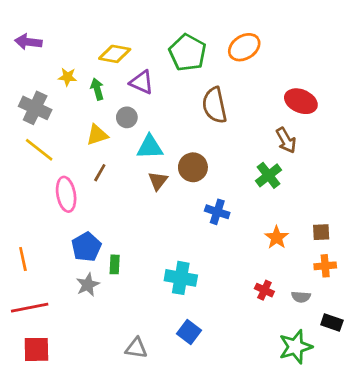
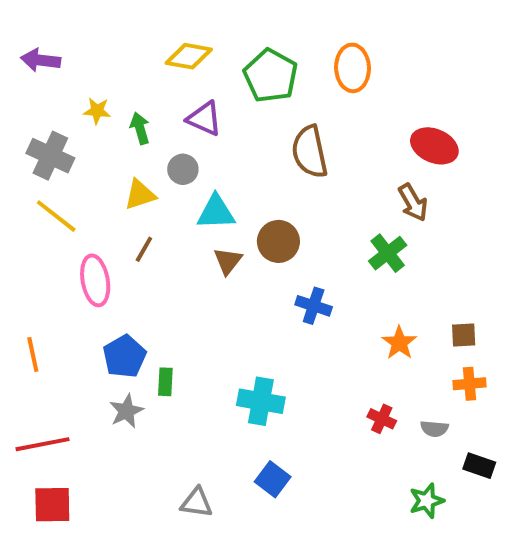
orange ellipse: (244, 47) -> (353, 68), turned -60
yellow diamond: (115, 54) -> (189, 56), moved
orange line: (23, 259) -> (33, 354), moved
green star: (295, 347) -> (427, 501), size x0.7

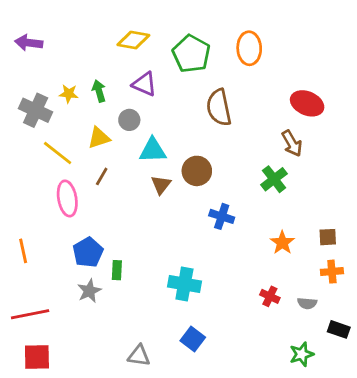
yellow star: (97, 111) -> (69, 94), moved
yellow line: (56, 216) -> (58, 153), moved

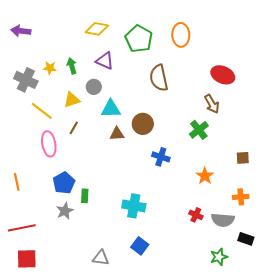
brown triangle: (161, 185) -> (117, 134), turned 49
brown square: (328, 237) -> (243, 158), moved
gray semicircle: (307, 303) -> (223, 220), size x1.6

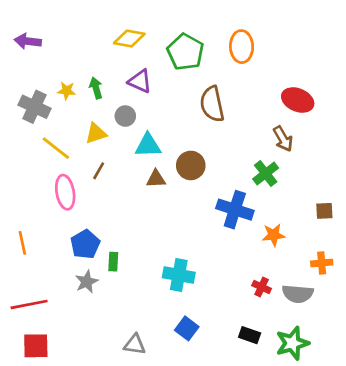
blue cross: (161, 157) -> (235, 210), moved, size x1.5
orange star: (205, 176) -> (274, 235), turned 30
black rectangle: (246, 239) -> (250, 335), moved
green star: (219, 257) -> (292, 343), size x1.4

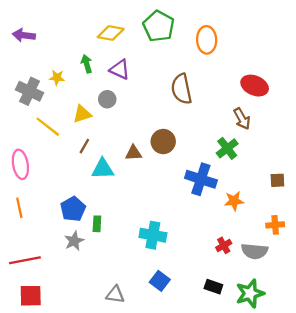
green pentagon: (185, 52) -> (159, 26), moved
green arrow: (96, 88) -> (87, 64), moved
cyan triangle: (148, 145) -> (103, 169), moved
pink ellipse: (65, 192) -> (20, 164), moved
red cross: (262, 287) -> (224, 245), turned 35

